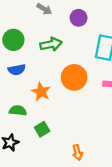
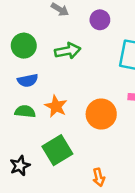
orange circle: (74, 77) -> (101, 114), moved
green semicircle: (18, 111) -> (25, 111), moved
green square: (42, 129) -> (57, 150), size x1.6

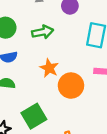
orange star: (56, 106) -> (49, 68), moved

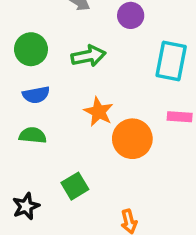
green square: (34, 116) -> (75, 186), size x0.7

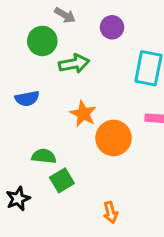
green circle: (31, 49) -> (42, 41), moved
green semicircle: (33, 135) -> (44, 156), moved

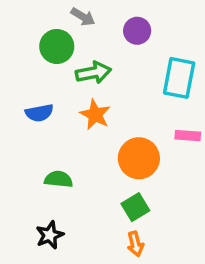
orange star: (83, 114) -> (95, 115), moved
green square: (62, 180) -> (135, 207), moved
black star: (18, 199) -> (50, 235), moved

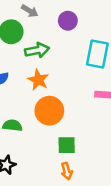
orange circle: (139, 158) -> (49, 111), moved
green square: (135, 207) -> (67, 145), turned 30

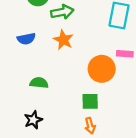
orange circle: (49, 111) -> (102, 69), moved

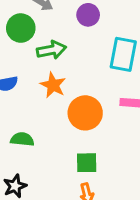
orange circle: (102, 69) -> (85, 113), moved

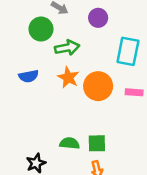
orange circle: (85, 113) -> (98, 86), moved
green semicircle: (22, 139) -> (70, 143), moved

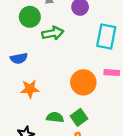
orange star: (68, 77) -> (30, 89), moved, turned -30
orange circle: (98, 86) -> (83, 82), moved
green square: (97, 143) -> (79, 117), turned -35

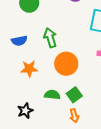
green arrow: (53, 33) -> (50, 38), moved, turned -96
orange circle: (83, 82) -> (66, 64), moved

